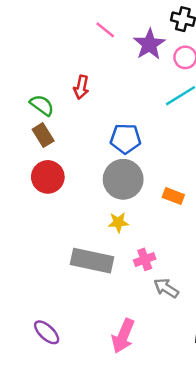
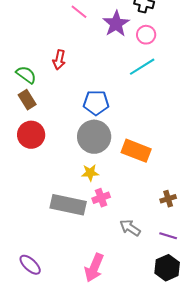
orange rectangle: (173, 196) -> (136, 151), size x1.6
pink cross: (145, 259) -> (101, 198), moved

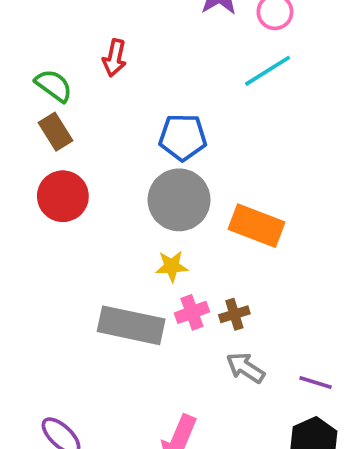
brown cross: (168, 199) -> (234, 314), moved

